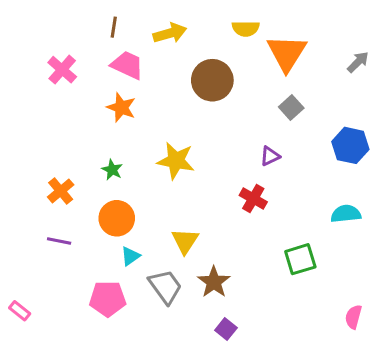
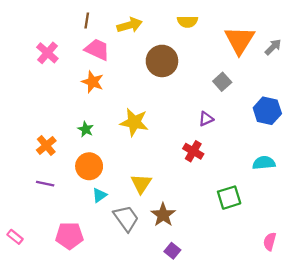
orange triangle: (287, 53) -> (240, 40), moved
pink pentagon: (108, 299) -> (69, 236), moved

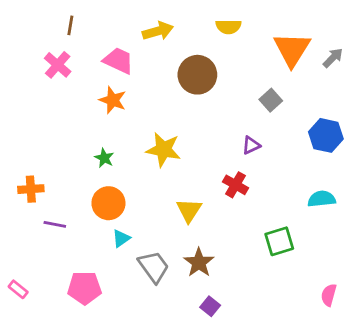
brown line: (87, 20) -> (70, 25), moved
orange cross: (46, 145) -> (31, 189), moved, turned 36
yellow triangle: (141, 184) -> (189, 210), moved

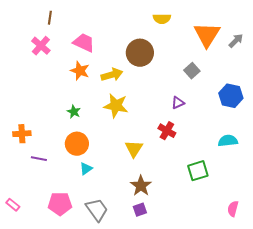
yellow arrow: (158, 31) -> (112, 75), moved
gray trapezoid: (154, 267) -> (97, 210), moved
purple square: (210, 306) -> (140, 210), moved, turned 32

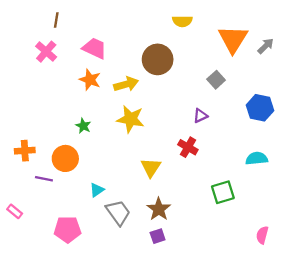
orange circle: (77, 144) -> (65, 158), moved
pink rectangle: (13, 205) -> (15, 211), moved
gray trapezoid: (97, 210) -> (118, 212), moved

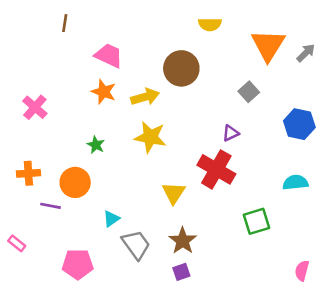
pink cross: (46, 52) -> (35, 107), moved
red cross: (188, 147) -> (216, 169), size x1.6

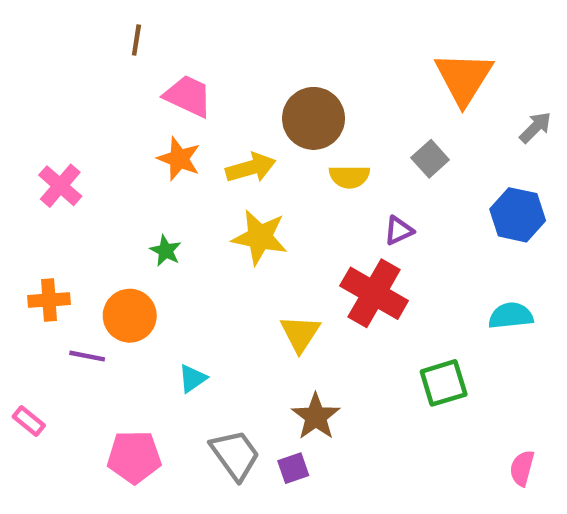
brown line: (65, 23) -> (136, 40), moved
yellow semicircle: (210, 24) -> (349, 177), moved
gray arrow: (306, 53) -> (535, 127), moved
gray trapezoid: (136, 245) -> (235, 455), moved
purple square: (181, 272) -> (293, 468), moved

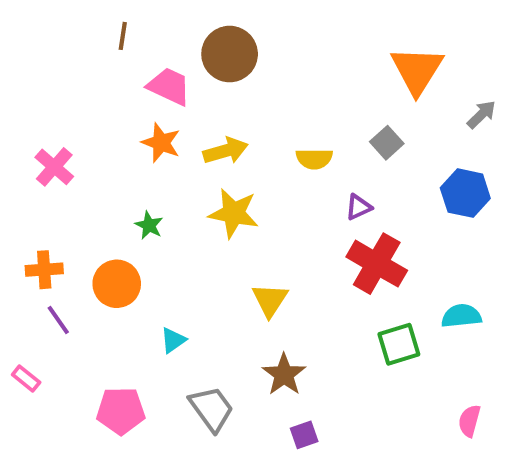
brown circle: (314, 118) -> (230, 54), moved
red cross: (374, 293) -> (377, 264), moved
cyan semicircle: (511, 316) -> (461, 316), moved
purple line: (87, 356) -> (58, 320), moved, turned 44
purple square: (293, 468) -> (304, 435), moved

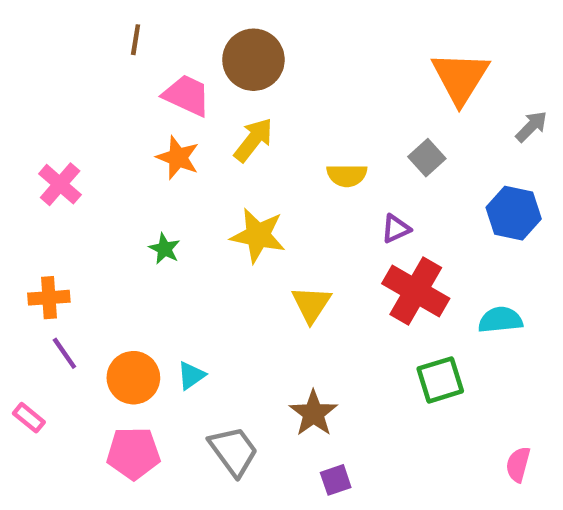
yellow arrow: (226, 151) -> (253, 140), moved, turned -36
orange circle: (117, 284) -> (133, 378), moved
yellow triangle: (270, 300) -> (311, 304), moved
cyan semicircle: (461, 316) -> (500, 320), moved

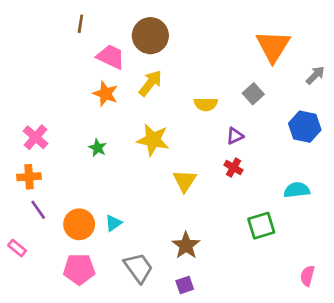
pink cross: (60, 184) -> (36, 137), moved
red cross: (416, 291) -> (233, 168), moved, size x0.5
purple square: (336, 480) -> (185, 285), moved

